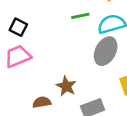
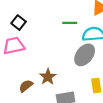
brown semicircle: (42, 102) -> (26, 86), turned -40

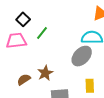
green line: (70, 23) -> (42, 33), moved, turned -56

